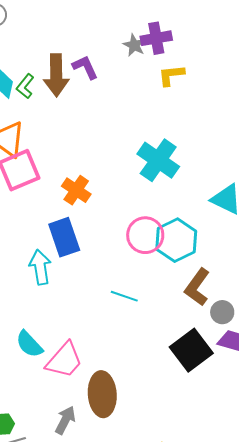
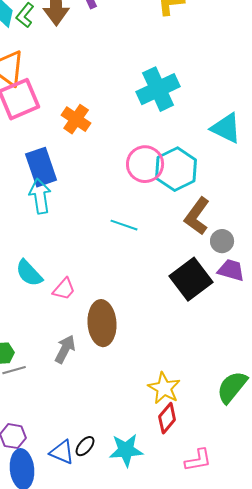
cyan cross: (158, 160) -> (158, 89), turned 30
blue rectangle: (64, 237) -> (41, 167), moved
pink trapezoid: (64, 360) -> (64, 289), size x0.6

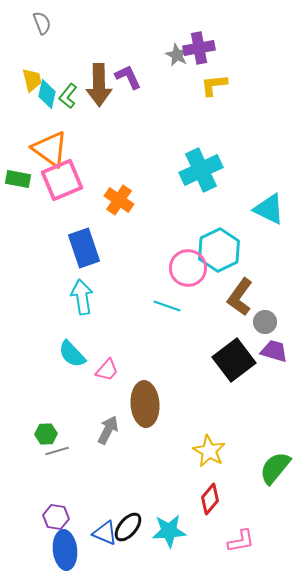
pink circle: (145, 164) -> (188, 268), moved
cyan arrow: (40, 196) -> (82, 297), moved
yellow star: (164, 388) -> (209, 451), moved
black ellipse: (85, 446) -> (128, 527), size x1.4

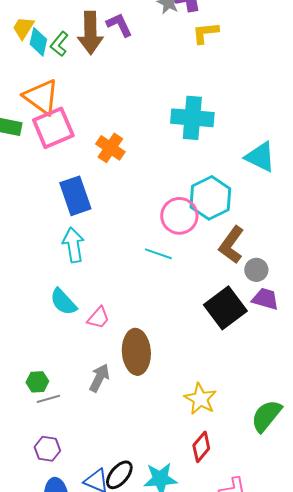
yellow trapezoid: (32, 80) -> (23, 28), turned -135
cyan cross: (201, 170) -> (192, 118), turned 30
purple hexagon: (56, 517) -> (47, 449), moved

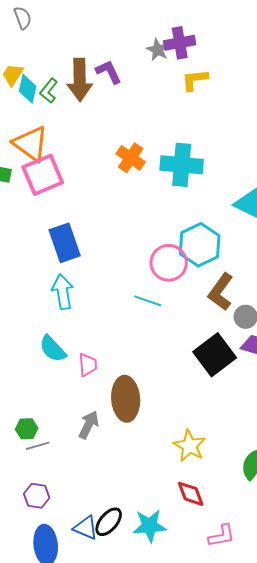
orange cross: (110, 148) -> (131, 158), moved
pink trapezoid: (98, 318) -> (88, 365), turned -45
red diamond: (201, 447) -> (191, 494), turned -60

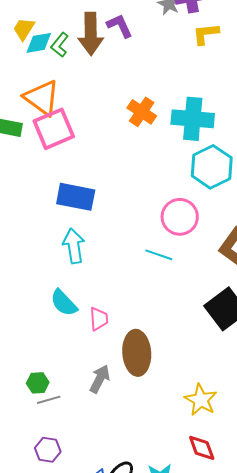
cyan diamond: (28, 89) -> (39, 43), turned 68
blue rectangle: (65, 243) -> (76, 197), turned -60
cyan hexagon: (200, 245) -> (212, 167), moved

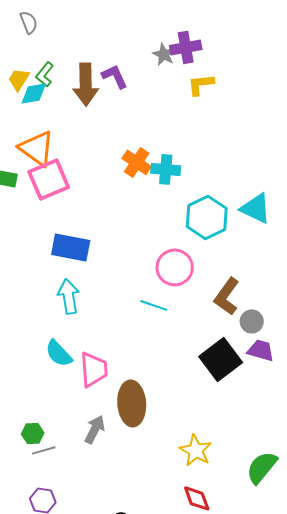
green L-shape: (60, 45) -> (45, 74), moved
cyan cross: (193, 119) -> (166, 169), moved, size x0.7
pink trapezoid: (99, 319) -> (94, 369), size x1.5

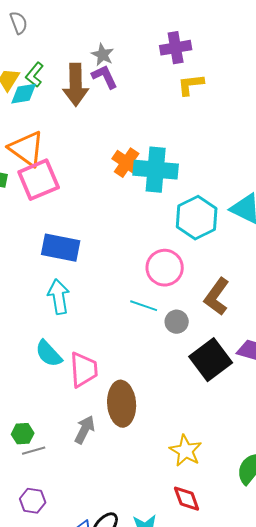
gray star: (164, 54) -> (103, 55), moved
cyan cross: (166, 169) -> (156, 170), size x1.5
gray circle: (252, 321) -> (177, 322), moved

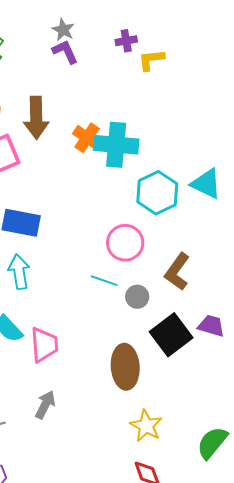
purple cross: (176, 48) -> (126, 41), moved, size x0.7
brown arrow: (76, 85) -> (36, 118), moved
brown ellipse: (122, 404) -> (125, 367), moved

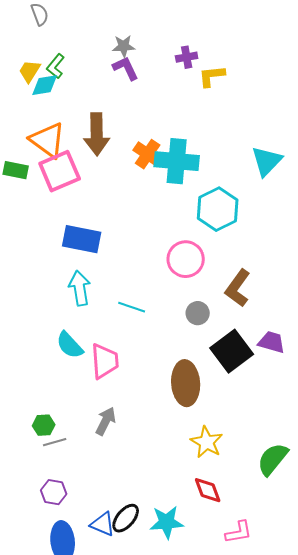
gray star: (63, 30) -> (124, 46), turned -30
cyan triangle: (206, 184) -> (267, 161), moved, turned 48
cyan line: (104, 281) -> (132, 307), moved

